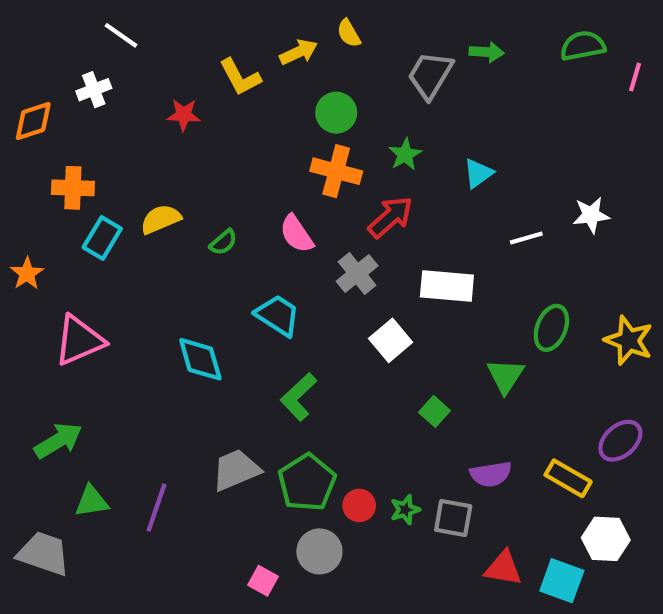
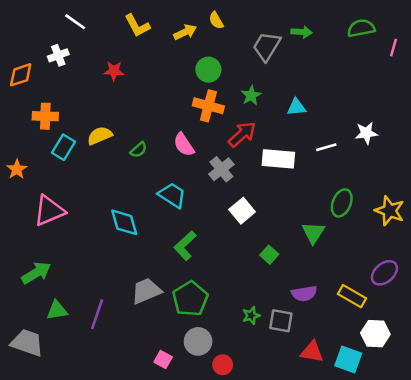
yellow L-shape: (240, 77) -> (137, 26), moved
cyan triangle: (478, 173) -> (296, 107), turned 30
white rectangle: (447, 286) -> (278, 159), moved
red circle: (359, 505) -> (223, 365), moved

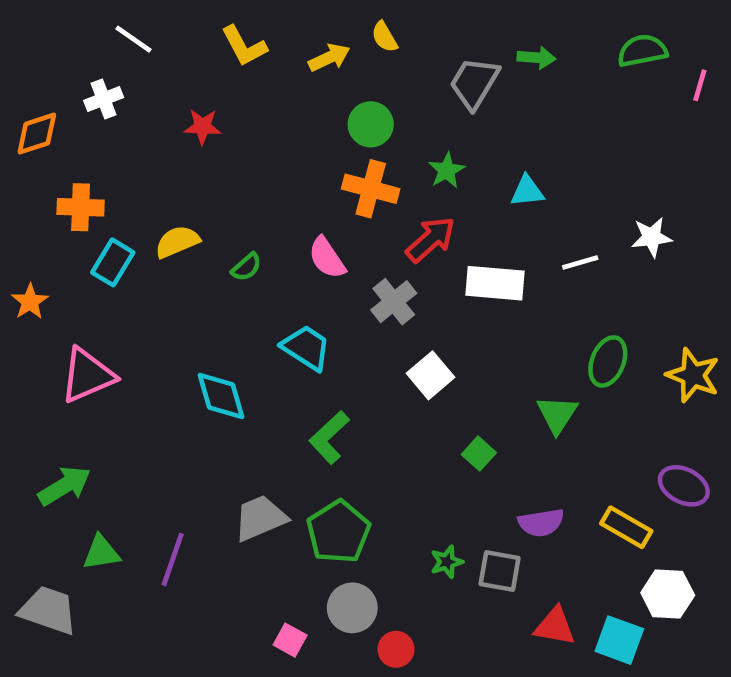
purple ellipse: (384, 273) -> (684, 486), turned 68

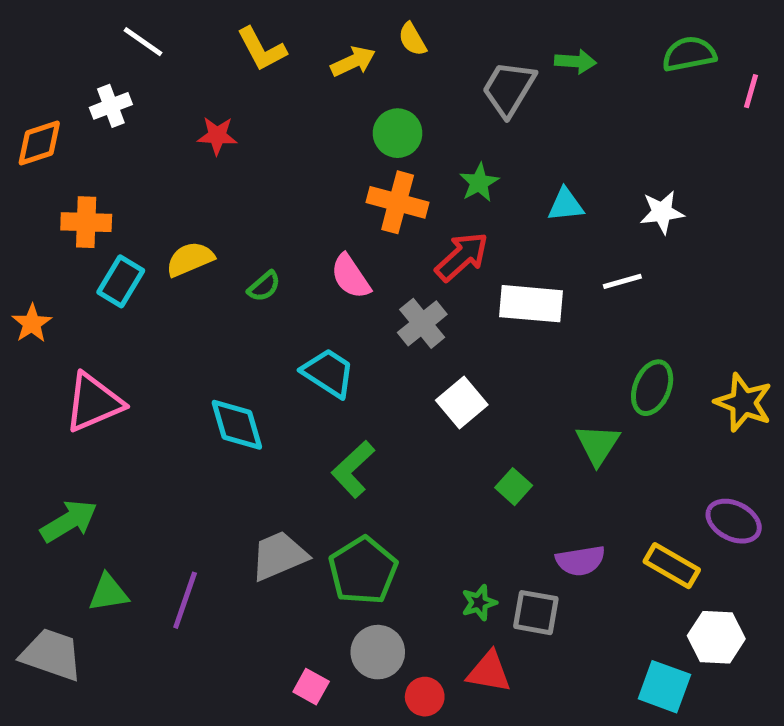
white star: (652, 237) -> (662, 212), moved
red triangle: (555, 626) -> (489, 672), moved

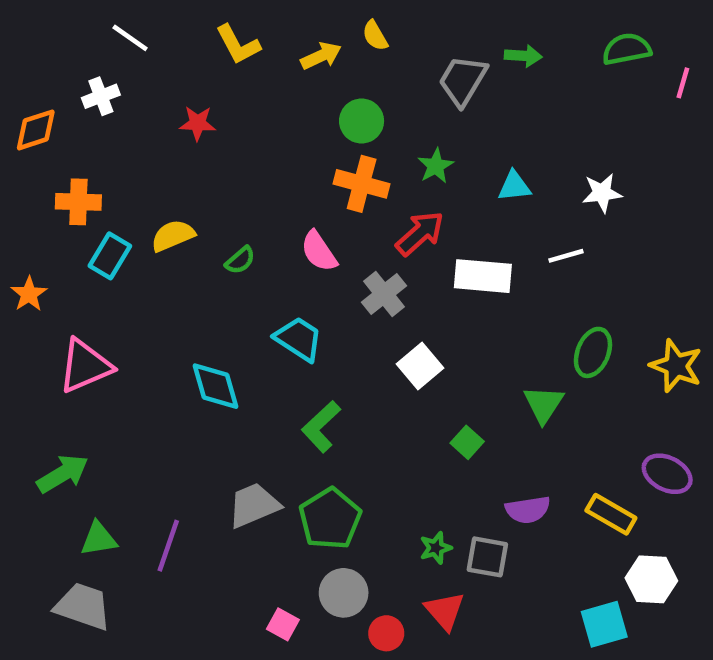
gray trapezoid: (52, 655) -> (83, 606), moved
red triangle: (489, 672) -> (445, 611), turned 39
cyan square: (664, 687) -> (604, 624), turned -36

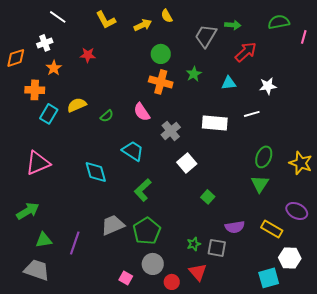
red arrow: (420, 233) -> (246, 52), moved
orange star: (29, 294) -> (54, 68), moved
green triangle: (544, 404) -> (260, 184), moved

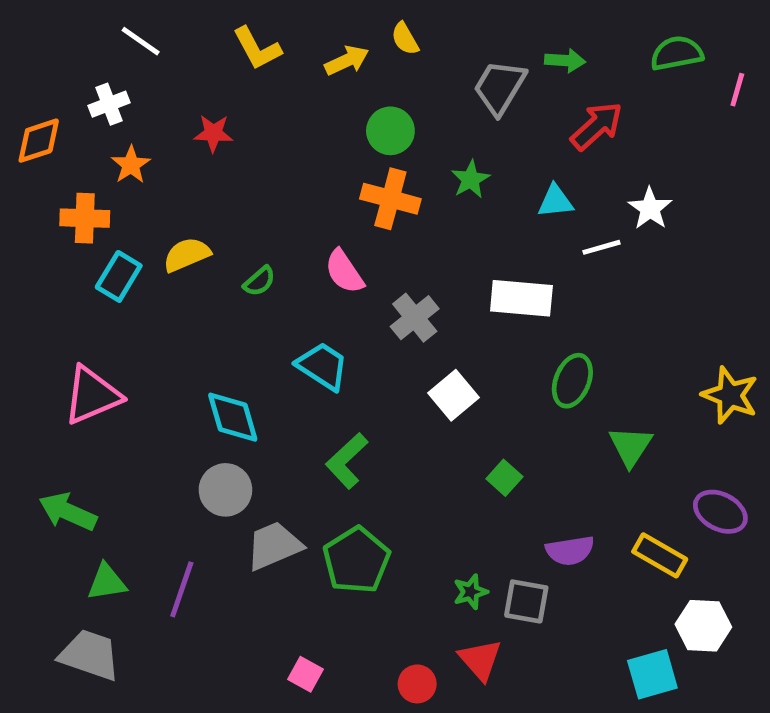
white star: (268, 86) -> (650, 208), turned -30
white line: (252, 114) -> (601, 247), moved
green ellipse: (264, 157) -> (572, 381), moved
green arrow: (28, 211) -> (68, 512), turned -125
gray circle: (153, 264) -> (225, 490), moved

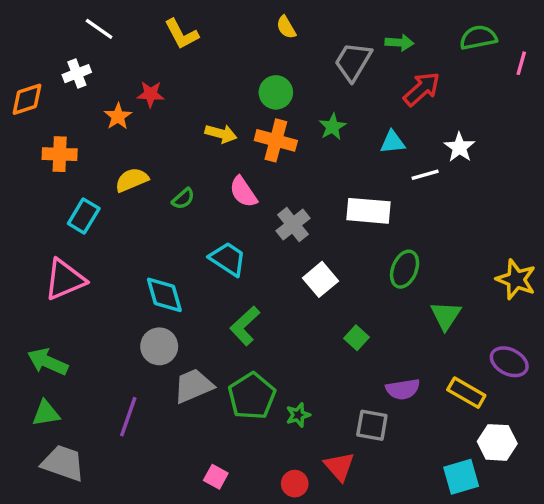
yellow arrow: (347, 60) -> (221, 134), moved, turned 40
orange star: (131, 165) -> (118, 116), moved
cyan rectangle: (119, 276) -> (84, 216), moved
green triangle: (107, 582) -> (46, 413), moved
green star: (470, 592) -> (298, 415), moved

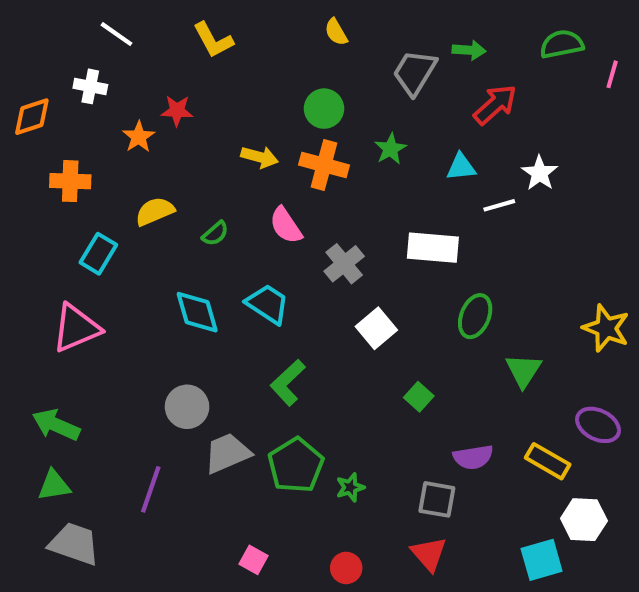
white cross: (77, 74) -> (90, 86), turned 32
cyan diamond: (164, 295) -> (197, 312), moved
red triangle: (339, 466) -> (429, 554), moved

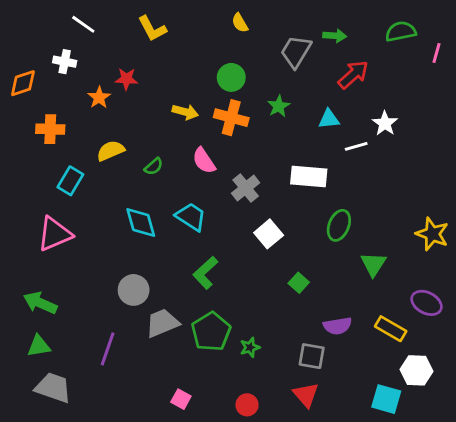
cyan square: (542, 560) -> (386, 399), turned 32

